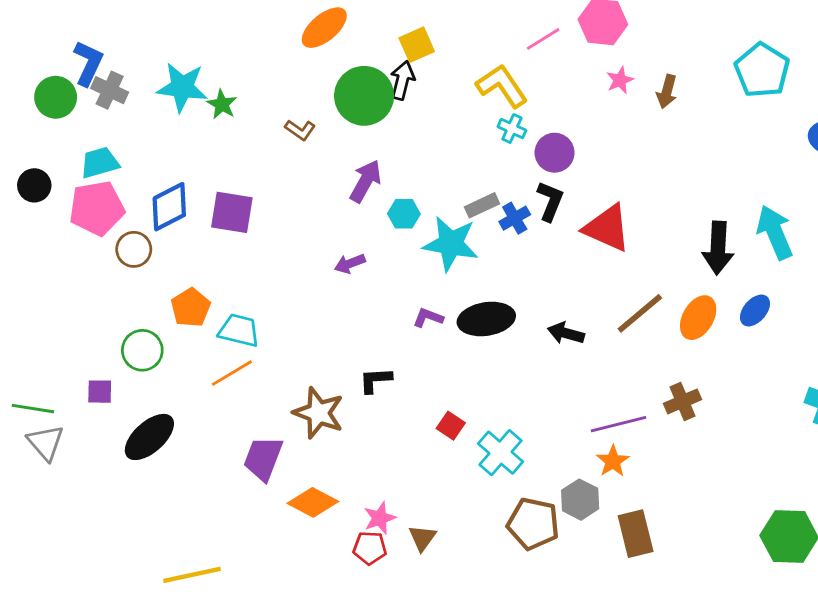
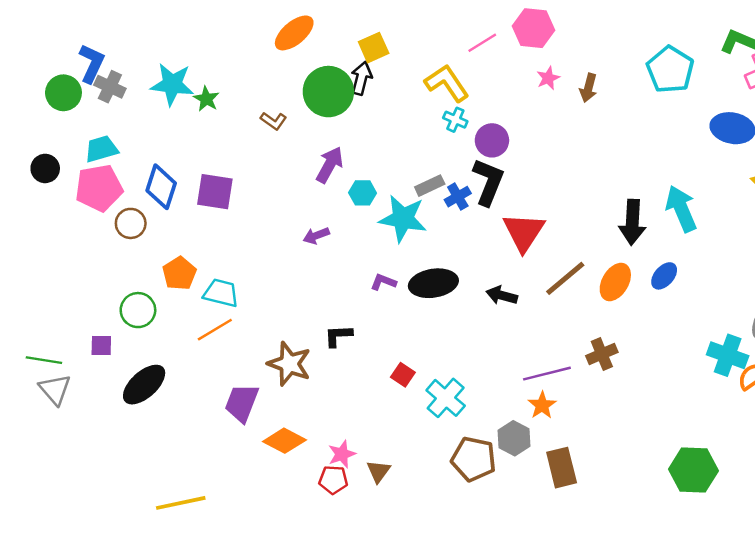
black L-shape: (550, 201) -> (488, 182), size x1.4
blue diamond: (169, 207) -> (161, 187), turned -45
red triangle: (607, 228) -> (524, 232), moved, turned 39

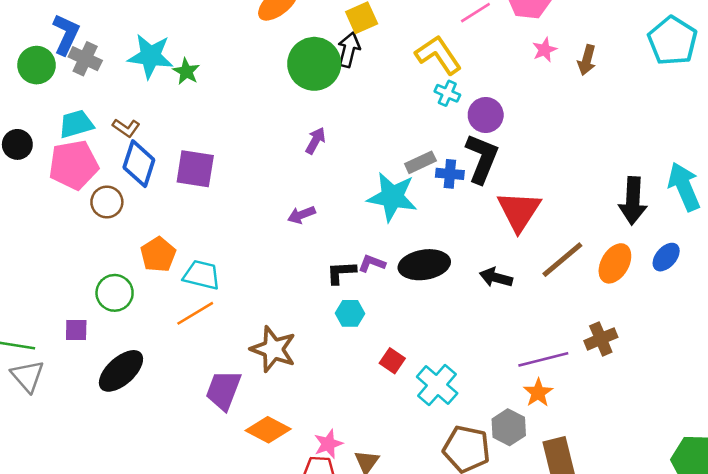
brown L-shape: (273, 121) -> (126, 128), moved
purple arrow: (330, 165) -> (315, 141), size x0.7
cyan hexagon: (363, 193) -> (350, 313), moved
blue cross: (458, 197) -> (450, 174), turned 35
black L-shape: (338, 336) -> (341, 272), moved

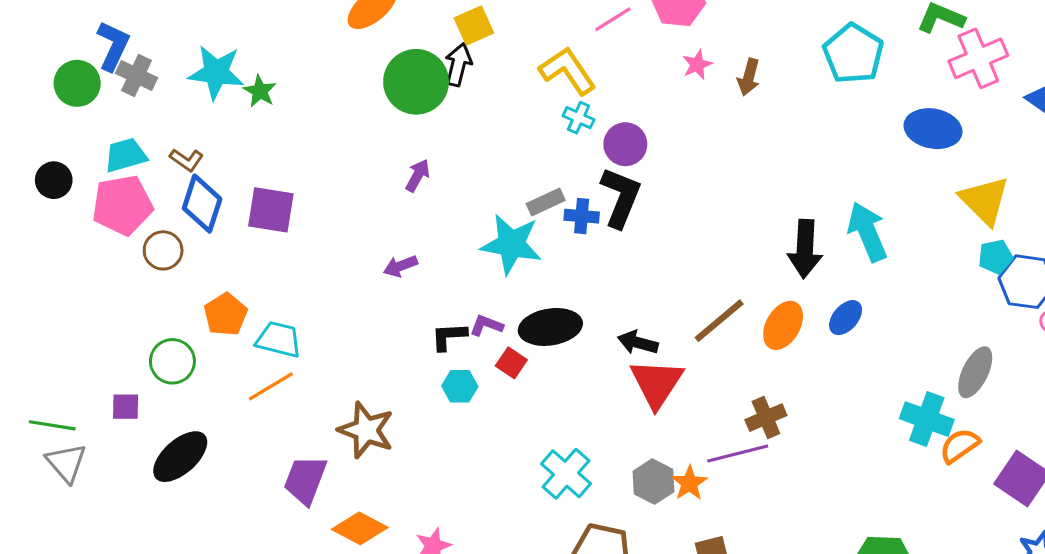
red triangle: (519, 211) -> (657, 383), moved
purple line: (543, 359) -> (738, 453), moved
red square: (392, 361) -> (511, 363), moved
gray hexagon: (509, 427) -> (653, 482), moved

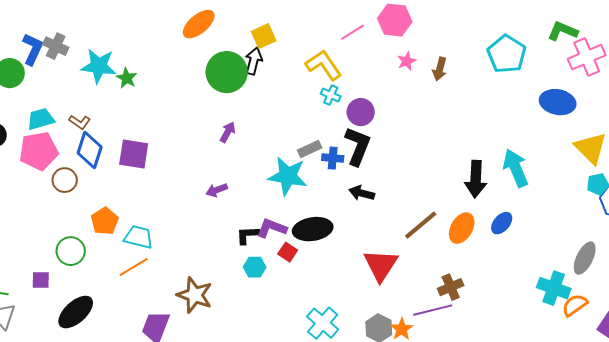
gray cross: (137, 76) -> (56, 46), moved
purple L-shape: (486, 325) -> (272, 228), size x1.4
black arrow: (638, 343) -> (362, 193), moved

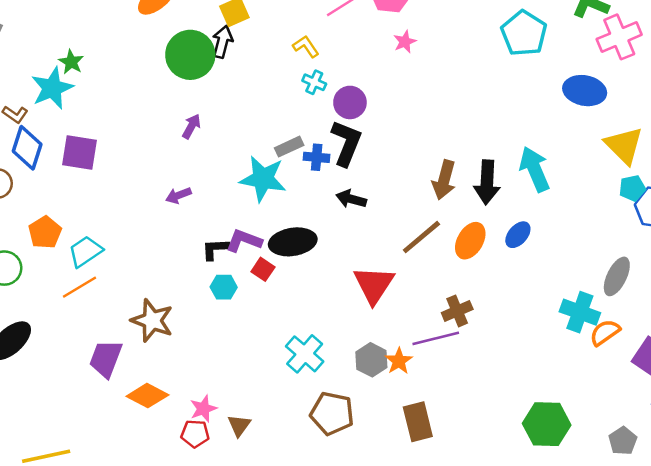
yellow L-shape: (324, 65) -> (306, 46), size x0.6
cyan star: (99, 66) -> (52, 88), moved, turned -30
brown arrow: (440, 69) -> (444, 180), moved, size x1.4
cyan trapezoid: (139, 237) -> (85, 251), turned -48

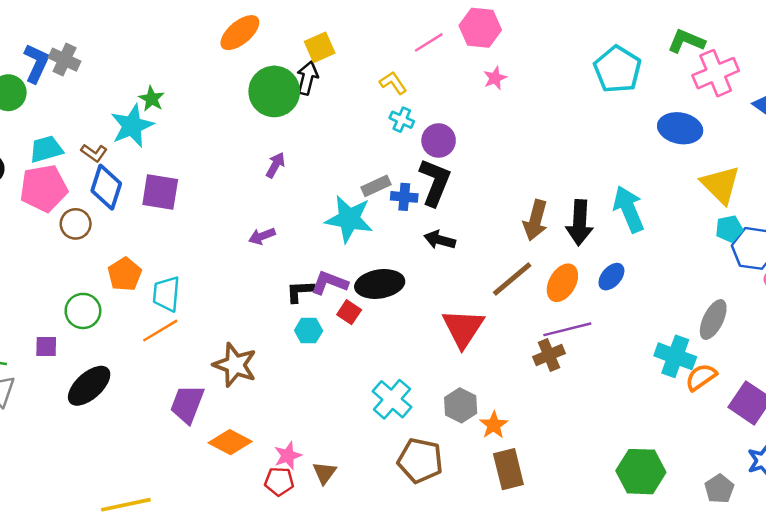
cyan trapezoid: (85, 251) -> (166, 294), turned -51
purple line: (436, 338) -> (567, 329), moved
orange star: (399, 361) -> (494, 425), moved

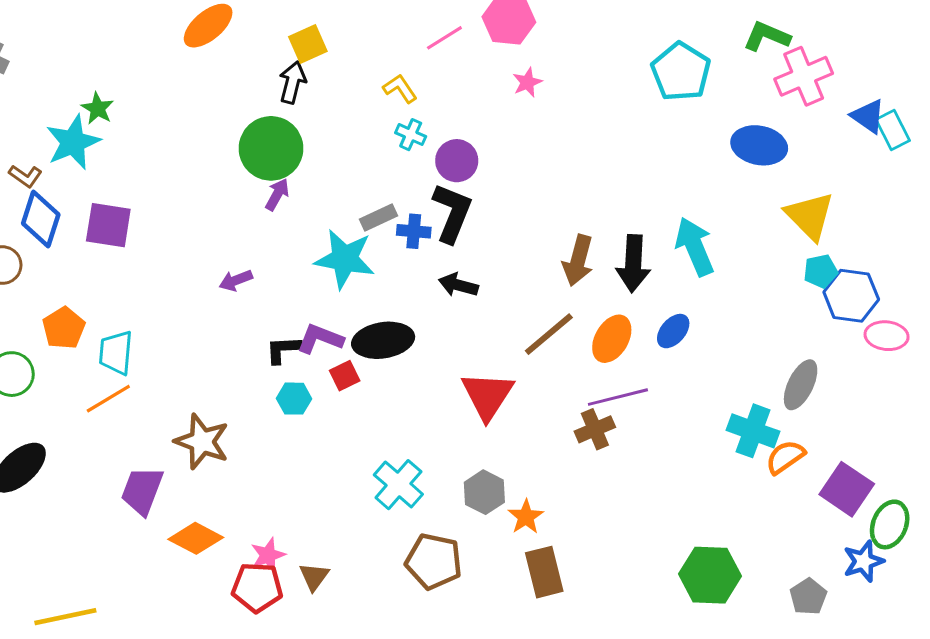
green circle: (274, 91) -> (271, 148), moved
purple arrow: (275, 165) -> (277, 194), moved
red square: (349, 312) -> (345, 376), turned 30
red pentagon: (279, 481) -> (257, 587), size x1.4

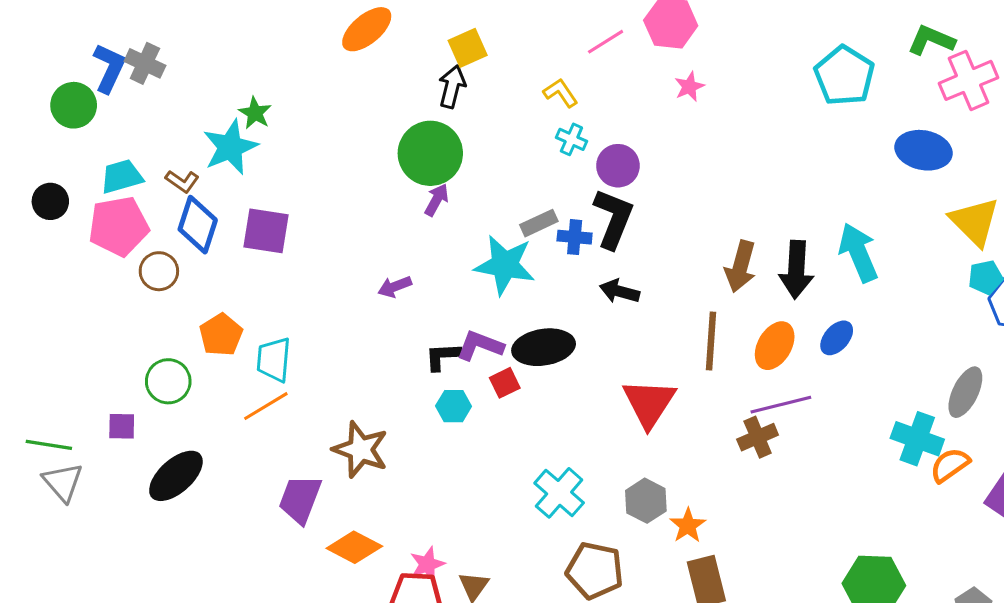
brown line: (549, 334) -> (711, 341), turned -46

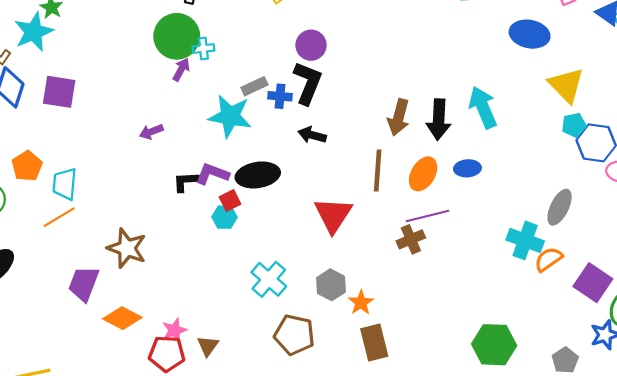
cyan cross: (571, 139) -> (203, 48), moved, turned -30
blue ellipse: (837, 338) -> (467, 168), turned 45
cyan hexagon: (454, 406) -> (224, 217), moved

